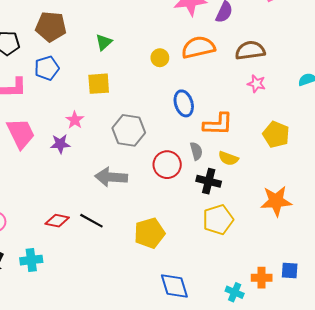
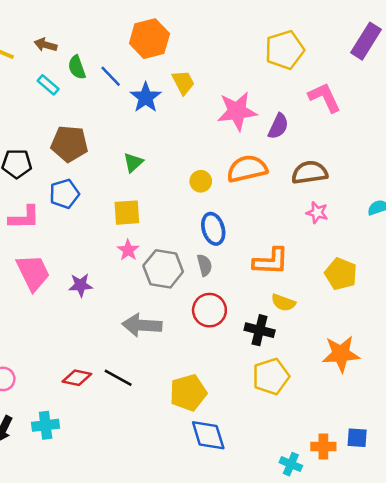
blue ellipse: (184, 103) -> (213, 229), moved
pink star: (75, 120) -> (128, 250), moved
gray semicircle: (196, 151) -> (204, 265), moved
blue diamond: (174, 286) -> (208, 435), moved

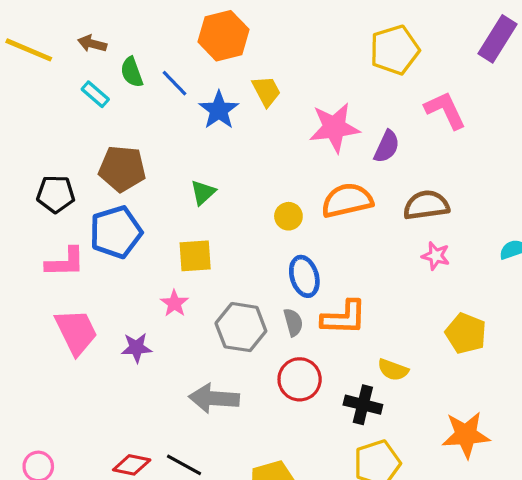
blue pentagon: (64, 194) -> (116, 232), size x1.4
pink star: (128, 250) -> (174, 303), moved
orange L-shape: (271, 261) -> (344, 318), moved

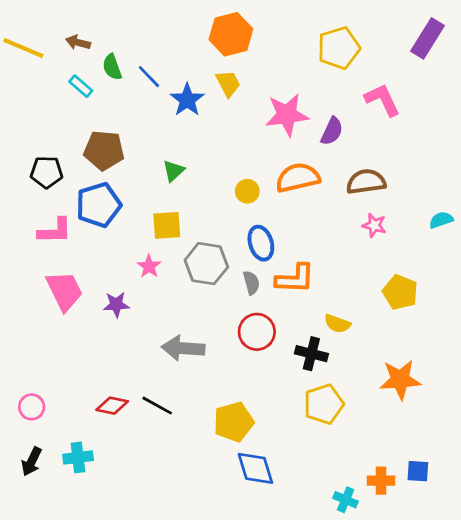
orange hexagon: (224, 36) -> (231, 34), moved
gray hexagon: (241, 327) -> (206, 264), moved

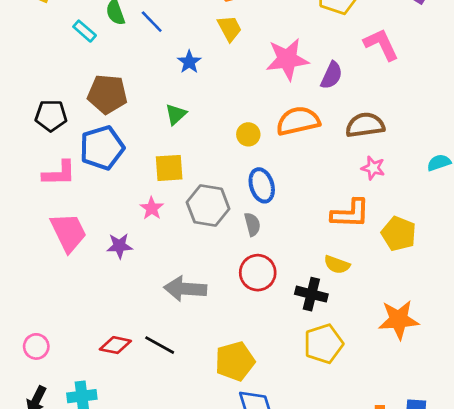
blue star: (187, 100) -> (189, 62), moved, size x0.7
orange L-shape: (295, 279) -> (350, 214), moved

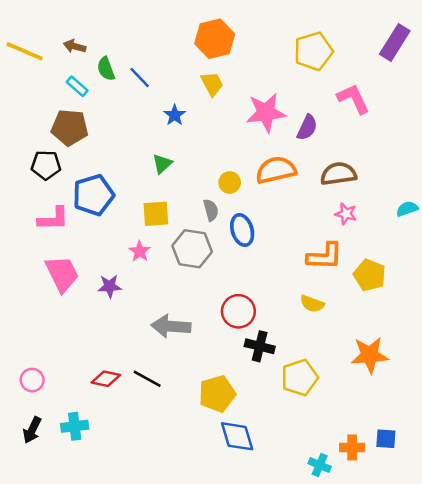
brown pentagon: (107, 94) -> (70, 128), moved
gray semicircle: (252, 224) -> (211, 210), moved
black cross: (311, 294) -> (260, 346), moved

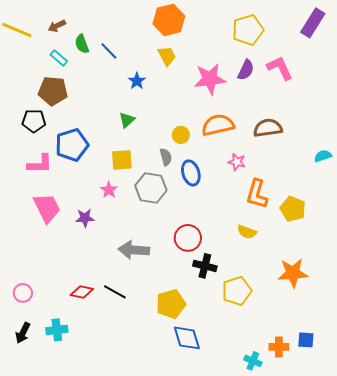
brown arrow: (75, 46) -> (57, 26), turned -42
purple semicircle: (307, 128) -> (246, 70), moved
pink star: (346, 214) -> (237, 162), moved
orange L-shape: (325, 256) -> (257, 194), turned 104

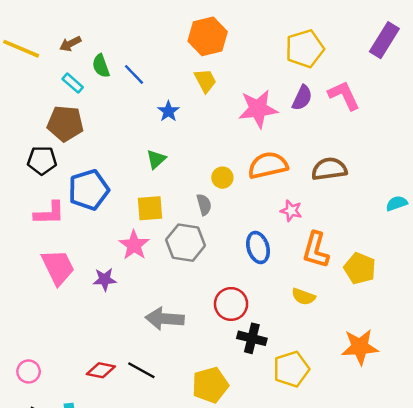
blue ellipse: (191, 173) -> (258, 248), moved
pink star: (109, 190) -> (134, 245), size x1.4

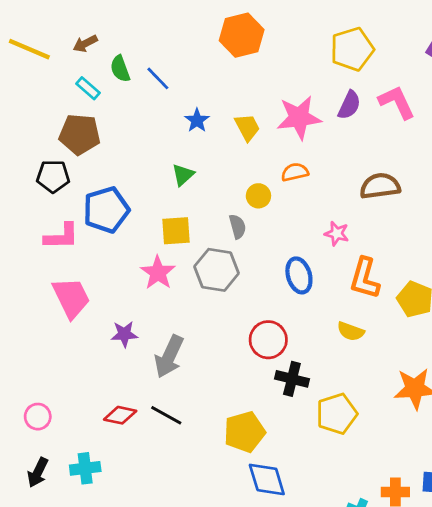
yellow trapezoid: (205, 81) -> (247, 127), moved
orange semicircle: (268, 165) -> (295, 172), moved, size x0.6
purple star: (105, 279) -> (124, 334), moved
gray arrow: (165, 319) -> (169, 356), moved, turned -69

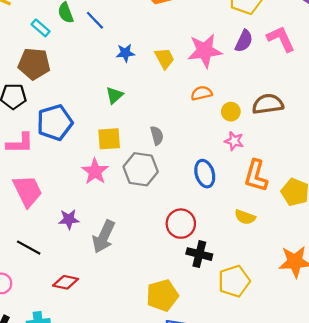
blue star: (197, 120) -> (125, 53), turned 30
yellow circle: (258, 196) -> (231, 112), moved
black line: (166, 415) -> (29, 248), moved

